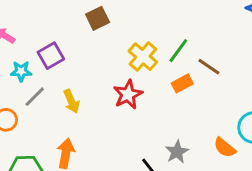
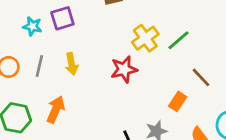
brown line: (209, 67) -> (201, 77), moved
orange rectangle: (182, 83) -> (178, 101), moved, turned -42
gray line: (35, 97) -> (39, 66), moved, turned -45

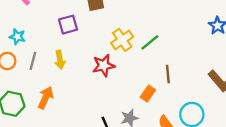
purple square: (62, 18) -> (68, 25), moved
cyan star: (32, 26) -> (17, 37), moved
brown line: (201, 77) -> (168, 74), turned 36

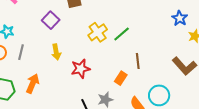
purple square: (68, 25) -> (51, 20), turned -30
yellow arrow: (60, 60) -> (56, 52), moved
red star: (104, 65) -> (81, 69), moved

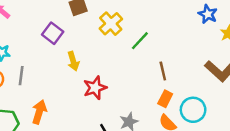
yellow cross: (98, 32) -> (111, 24), moved
yellow arrow: (56, 52) -> (73, 61), moved
orange rectangle: (121, 78) -> (165, 99), moved

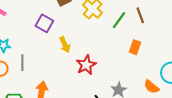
brown line: (163, 71) -> (140, 15), moved
orange rectangle: (165, 99) -> (135, 47), moved

